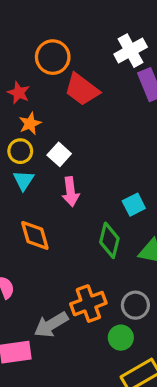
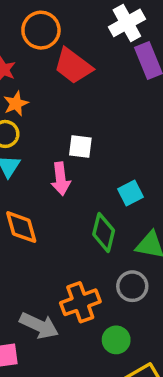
white square: (59, 154) -> (80, 147), moved, turned -35
gray circle: (135, 305) -> (132, 286), moved
gray arrow: (51, 325) -> (39, 326), turned -124

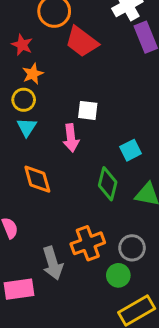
gray circle: (132, 286) -> (132, 248), moved
gray arrow: (39, 326) -> (53, 263), turned 48

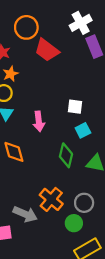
white square: (88, 110) -> (75, 107), moved
orange cross: (88, 243) -> (51, 199), turned -30
gray arrow: (53, 263) -> (25, 214), turned -50

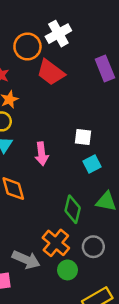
white cross: (81, 23) -> (58, 34), moved
green diamond: (66, 155) -> (73, 209), moved
green circle: (74, 223) -> (67, 270), moved

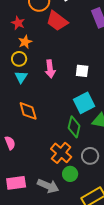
pink arrow: (42, 154) -> (50, 69), moved
cyan square: (92, 164) -> (84, 103), moved, size x1.5
gray arrow: (26, 260) -> (48, 186), moved

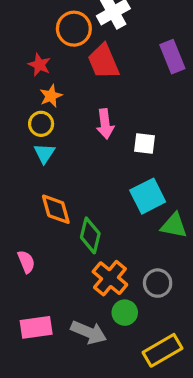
red trapezoid: (57, 21) -> (103, 61), turned 30
pink arrow: (50, 69) -> (105, 124), moved
green diamond: (74, 127) -> (90, 235), moved

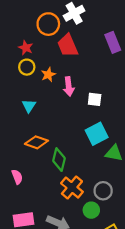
orange star: (51, 96) -> (48, 75), moved
yellow circle: (41, 124) -> (27, 67), moved
orange diamond: (56, 209) -> (36, 142), turned -55
green circle: (125, 313) -> (91, 210), moved

